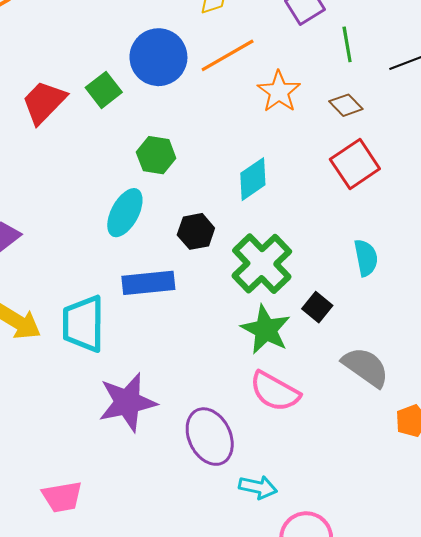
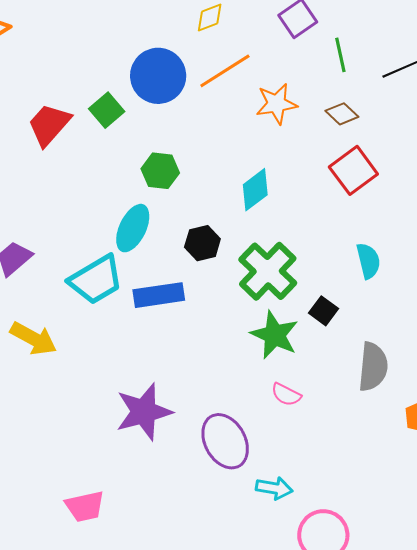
orange star: (279, 92) -> (276, 104), turned 30
cyan trapezoid: (83, 324) -> (96, 280), moved, turned -118
gray semicircle: (366, 367) -> (373, 367), turned 63
pink semicircle: (275, 391) -> (286, 395), size x0.6

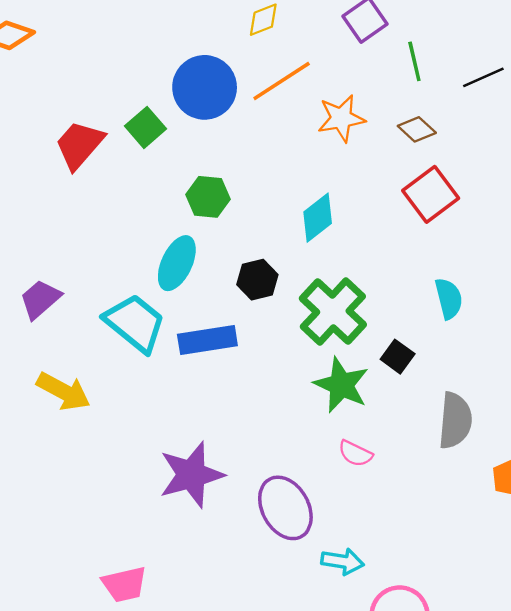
cyan trapezoid: (96, 280) -> (135, 323), turned -110

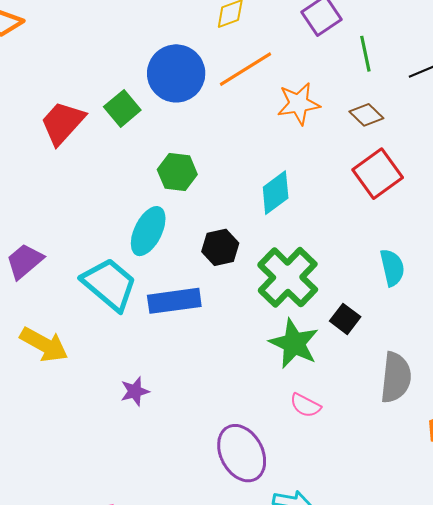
purple star: (191, 475) -> (135, 391), moved, size x0.5

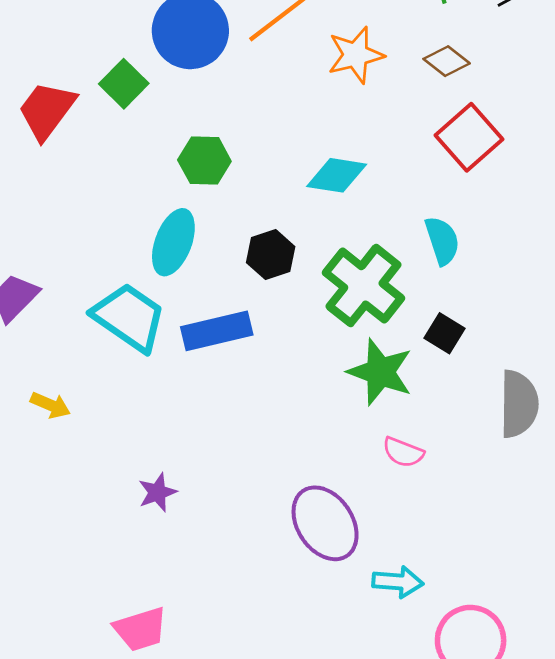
cyan diamond: (276, 193) -> (337, 175), turned 51
cyan semicircle: (392, 268) -> (442, 241), moved
yellow arrow: (44, 345) -> (50, 405), size x0.6
purple star: (135, 391) -> (157, 492), moved

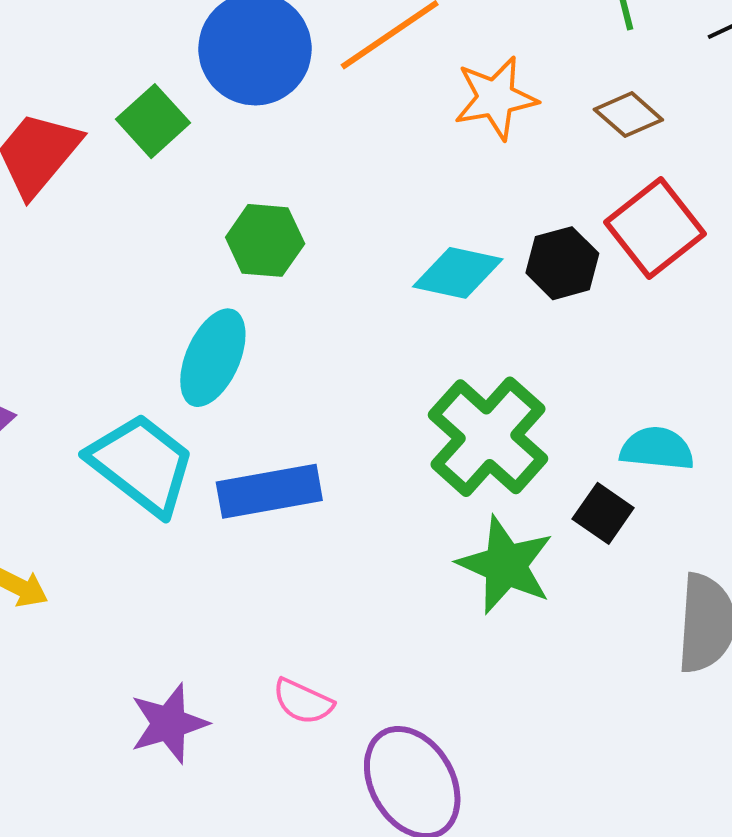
cyan semicircle: (442, 241) -> (657, 449), moved, turned -69
black hexagon: (271, 255) -> (562, 263), moved
pink semicircle: (403, 452) -> (303, 701), moved
purple star: (157, 492) -> (169, 723), size x1.4

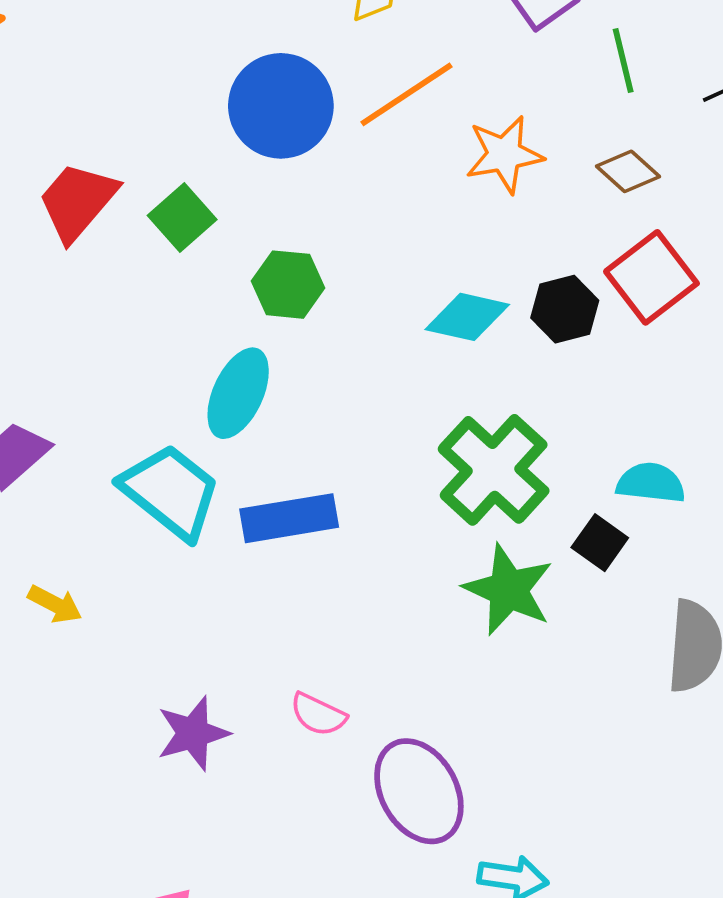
green square: (153, 121) -> (182, 217), moved

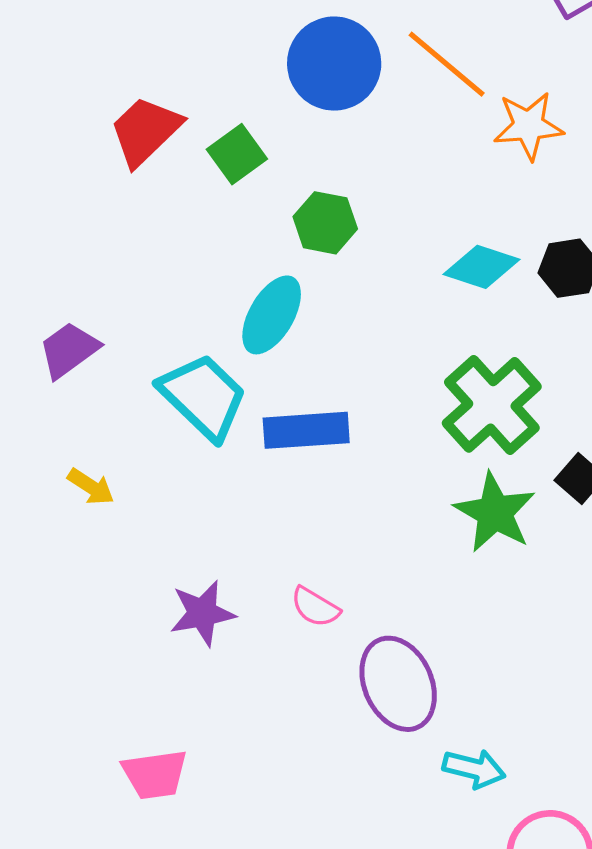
orange line: (406, 94) -> (447, 64), turned 68

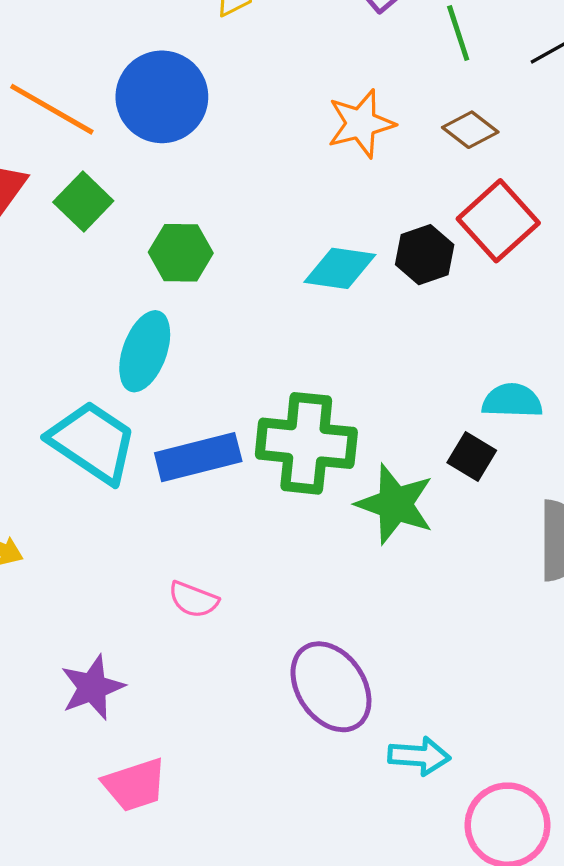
orange line: (447, 64) -> (52, 109), moved
green cross: (492, 405) -> (306, 443), moved, turned -32
pink semicircle: (315, 607) -> (193, 600), moved
purple star: (202, 613) -> (92, 687), moved
pink trapezoid: (155, 774) -> (135, 785), moved

